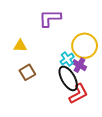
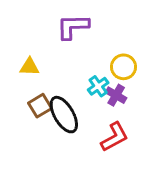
yellow circle: (85, 46) -> (124, 67), size x0.7
black ellipse: (68, 78) -> (64, 115), moved

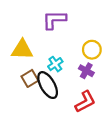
yellow triangle: (30, 67) -> (22, 50), size x1.5
cyan cross: (98, 86) -> (55, 64), moved

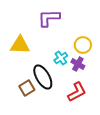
cyan cross: (55, 64) -> (61, 58), moved
brown square: (30, 78) -> (27, 88), moved

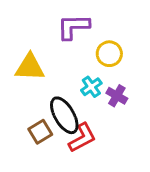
yellow circle: (83, 45) -> (109, 54), moved
red L-shape: (77, 92) -> (82, 138), moved

